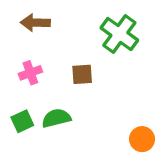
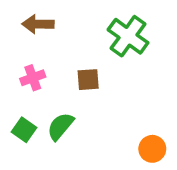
green semicircle: (56, 118) -> (60, 126), turned -36
green square: (22, 121) -> (24, 130), turned -30

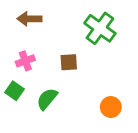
green square: (24, 130) -> (14, 91), moved
orange circle: (152, 149) -> (111, 107), moved

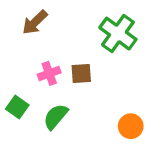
brown arrow: (29, 19) -> (35, 22), turned -45
pink cross: (25, 61) -> (49, 73), moved

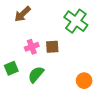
green square: (17, 107) -> (11, 68), turned 32

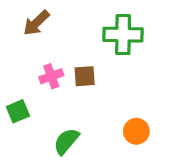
green cross: (76, 21) -> (123, 35), turned -35
green semicircle: (36, 74) -> (66, 141), moved

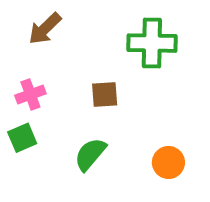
pink cross: (51, 76) -> (30, 95), moved
green semicircle: (66, 141) -> (90, 154), moved

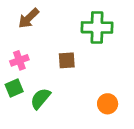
green semicircle: (90, 154) -> (40, 99), moved

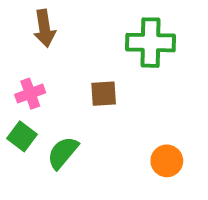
brown arrow: (29, 18) -> (44, 28), turned -55
green square: (14, 88) -> (22, 136), turned -30

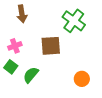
green cross: (150, 43) -> (74, 21), turned 35
brown square: (104, 94) -> (51, 46), size x1.5

